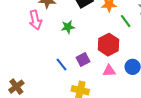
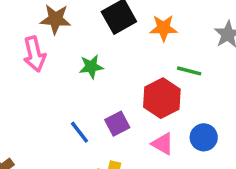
green line: (126, 21) -> (189, 71), moved, turned -40
pink triangle: (109, 71) -> (163, 144), turned 32

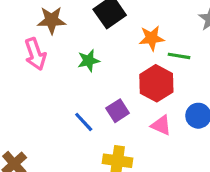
orange star: (163, 28) -> (152, 38), moved

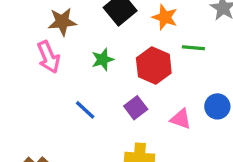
orange star: (152, 38) -> (165, 17), moved, turned 30
red hexagon: (156, 83) -> (154, 65), moved
blue line: (84, 122) -> (85, 110), moved

